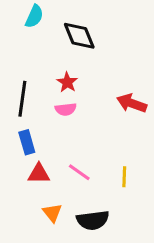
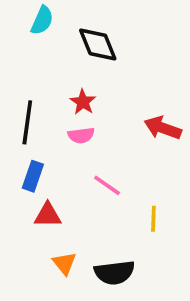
blue rectangle: (27, 142) -> (33, 176), turned 35
pink line: (79, 172) -> (107, 185), moved

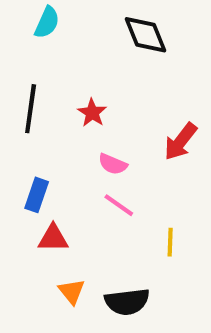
black diamond: (98, 45) -> (146, 35), moved
black line: (27, 122) -> (31, 109), moved
red arrow: (163, 128) -> (180, 142), turned -72
pink semicircle: (81, 135) -> (113, 164), moved, turned 30

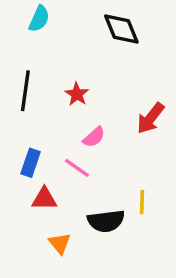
pink semicircle: (113, 164) -> (94, 137), turned -65
pink line: (119, 205) -> (77, 168), moved
black semicircle: (127, 302) -> (106, 221), moved

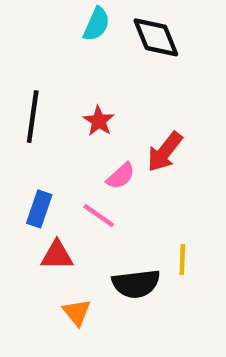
cyan semicircle: (39, 19) -> (97, 24), moved
red arrow: (151, 118) -> (165, 152), moved

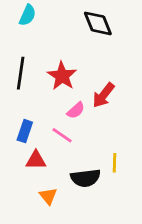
cyan semicircle: (97, 24) -> (28, 15), moved
red star: (99, 121) -> (62, 76), size x1.5

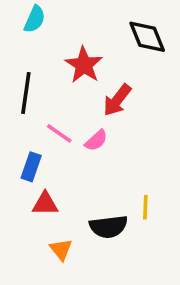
black diamond: (98, 23) -> (147, 37), moved
red star: (62, 76) -> (84, 65), moved
red arrow: (103, 95) -> (117, 100), moved
pink line: (62, 135) -> (59, 133), moved

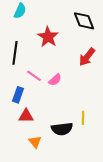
red arrow: (117, 100) -> (87, 57), moved

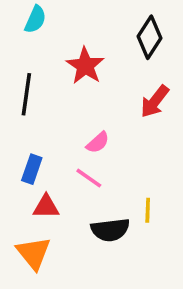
black diamond: (84, 21) -> (149, 37), turned 55
pink line: (34, 76) -> (89, 178), moved
orange triangle: (35, 142) -> (34, 253), moved, size x1.5

